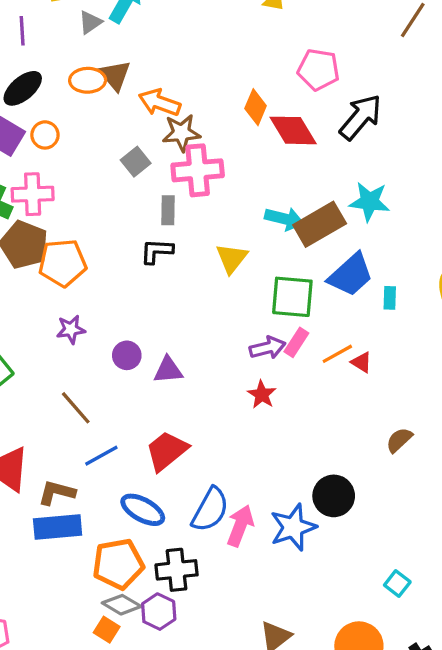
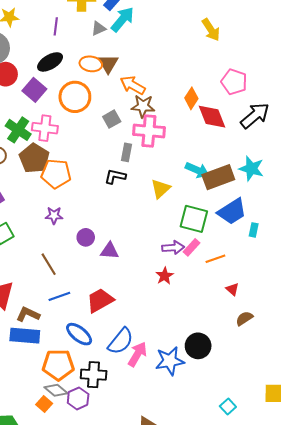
orange circle: (45, 135) -> (75, 97), moved, size x1.8
red triangle: (361, 362) -> (232, 289), moved

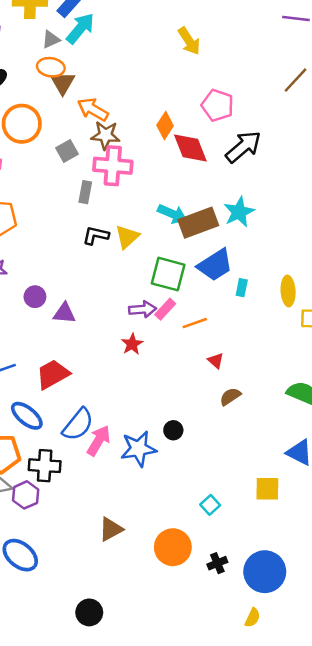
orange ellipse: (91, 64) -> (51, 67), moved
cyan star: (251, 169) -> (239, 212), turned 30
black L-shape: (115, 176) -> (96, 235), moved
black circle: (198, 346) -> (173, 430), size x0.6

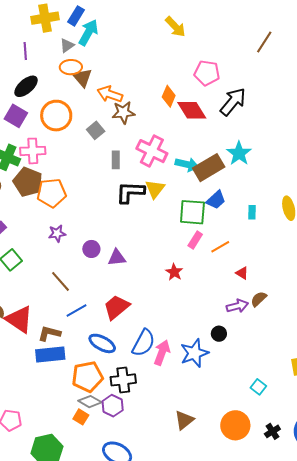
pink cross: (113, 166) -> (152, 151), moved, turned 32
black L-shape: (96, 235) -> (130, 192), size x1.4
blue trapezoid: (215, 265) -> (216, 200), moved, size x0.7
purple arrow: (143, 309) -> (237, 306), moved

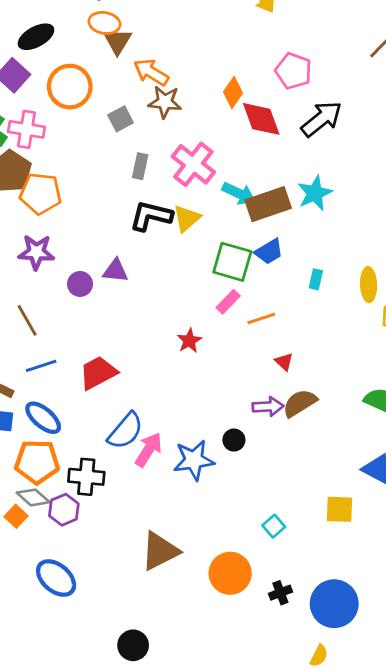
purple star: (57, 233) -> (36, 252), size x1.4
purple triangle: (117, 258) -> (115, 271), moved
brown semicircle: (259, 299) -> (300, 403), size x1.4
blue ellipse: (102, 343) -> (43, 418), moved
brown triangle: (184, 420) -> (160, 551), size x1.4

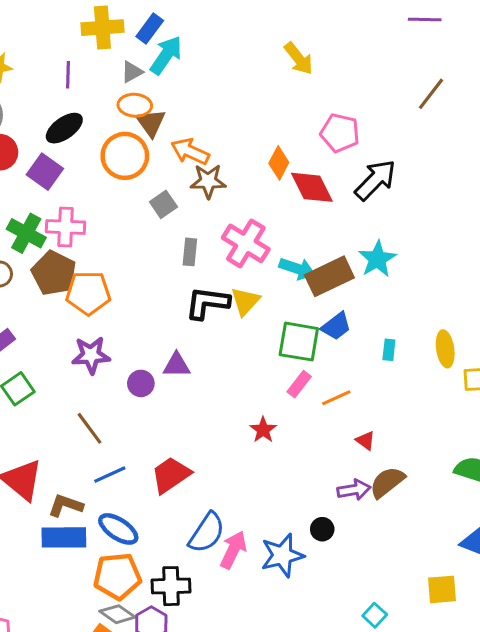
orange circle: (70, 87) -> (125, 156), moved

